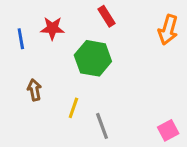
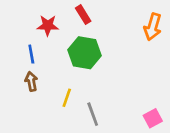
red rectangle: (106, 16) -> (83, 15), moved
blue line: (21, 39) -> (31, 54), moved

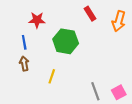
red rectangle: (83, 15) -> (90, 14), moved
gray line: (93, 114) -> (95, 91), moved

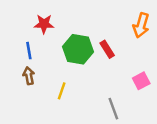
red rectangle: (90, 14) -> (107, 49), moved
pink square: (119, 92) -> (141, 81), moved

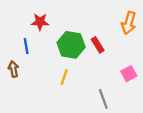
brown arrow: (29, 76) -> (13, 69), moved
yellow line: (62, 91) -> (64, 77), moved

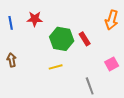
blue line: (26, 46) -> (11, 23), moved
yellow line: (64, 77) -> (56, 67), turned 56

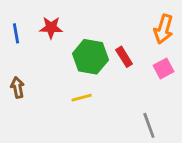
pink square: (112, 64) -> (163, 68), moved
gray line: (90, 86) -> (149, 125), moved

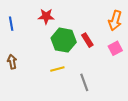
red star: (51, 28) -> (46, 16), moved
gray line: (149, 125) -> (84, 82), moved

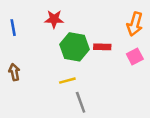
red rectangle: (87, 40) -> (102, 47), turned -56
gray line: (84, 82) -> (81, 102), moved

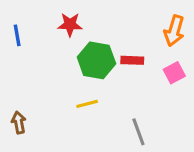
brown arrow: (14, 72) -> (19, 123), moved
gray line: (81, 102) -> (138, 132), moved

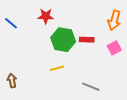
blue line: (17, 35) -> (11, 23), turned -40
gray line: (138, 132) -> (91, 87), turned -48

